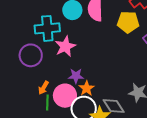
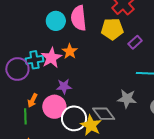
cyan cross: (47, 28) -> (34, 60), moved, size x0.7
orange star: (87, 88) -> (70, 51), moved
green line: (47, 103) -> (25, 116), moved

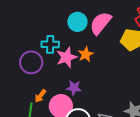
pink semicircle: (79, 18) -> (100, 23), turned 35
cyan cross: (34, 60) -> (50, 44), moved

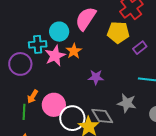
cyan circle: (77, 22) -> (59, 32), moved
purple star: (74, 88) -> (96, 77), moved

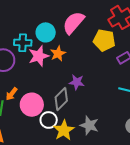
gray star: (127, 103) -> (89, 125), moved
gray diamond: (102, 116) -> (61, 99), moved, turned 70
white circle: (72, 118) -> (49, 120), size x0.7

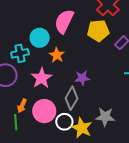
pink star: (39, 56) -> (42, 78), moved

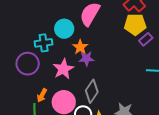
yellow pentagon: (98, 31) -> (135, 24), moved
purple star: (82, 78) -> (86, 59), moved

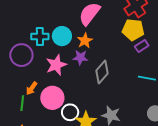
cyan circle: (64, 29) -> (62, 36), moved
orange star: (80, 47) -> (85, 41), moved
gray diamond: (92, 91) -> (102, 72), moved

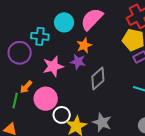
cyan circle: (62, 36) -> (64, 22), moved

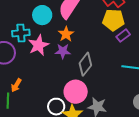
pink star: (53, 66) -> (39, 45), moved
pink circle: (46, 99) -> (76, 92), moved

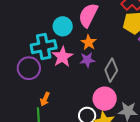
cyan cross: (21, 33) -> (44, 47), size x1.4

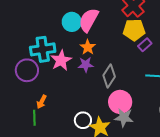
cyan circle: (63, 26) -> (72, 22), moved
pink circle: (105, 99) -> (120, 102), moved

